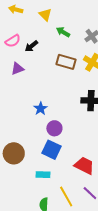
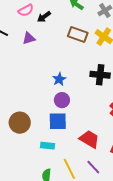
blue star: (40, 109) -> (59, 79), moved
blue square: (52, 150) -> (58, 121), turned -30

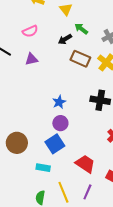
black arrow: (44, 17) -> (65, 39), moved
blue square: (58, 121) -> (55, 144), turned -36
purple line: (93, 167) -> (87, 192), turned 63

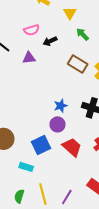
black arrow: (65, 39) -> (50, 41), moved
blue star: (59, 102) -> (61, 106), moved
purple circle: (60, 123) -> (57, 124), moved
red trapezoid: (85, 164) -> (72, 147), moved

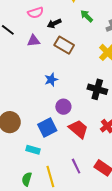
brown rectangle: (78, 64) -> (64, 45), moved
blue star: (61, 106) -> (51, 80), moved
purple line: (67, 197) -> (76, 166), moved, turned -56

